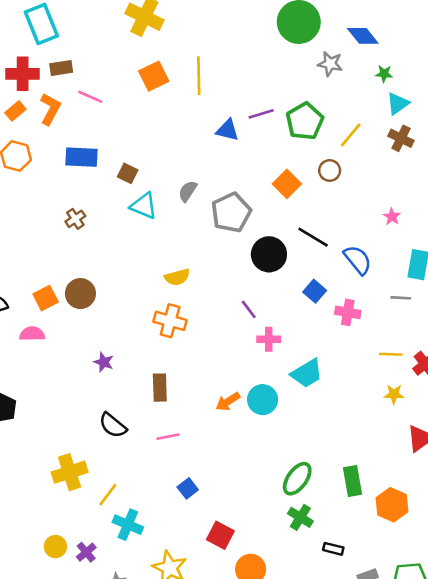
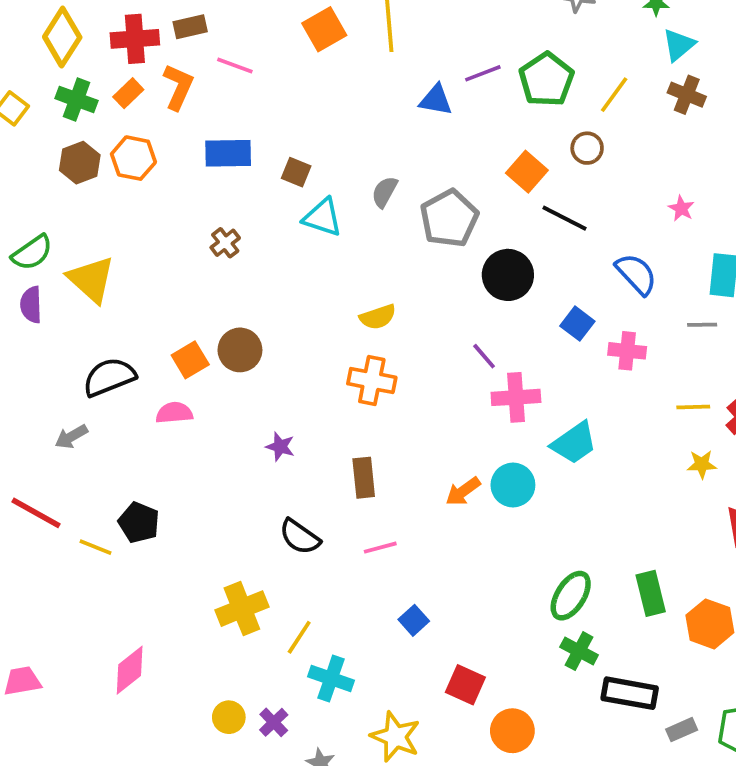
black line: (313, 237) -> (565, 218), moved
pink cross: (269, 339) -> (516, 397), size x1.4
black rectangle: (333, 549) -> (630, 693), size x1.8

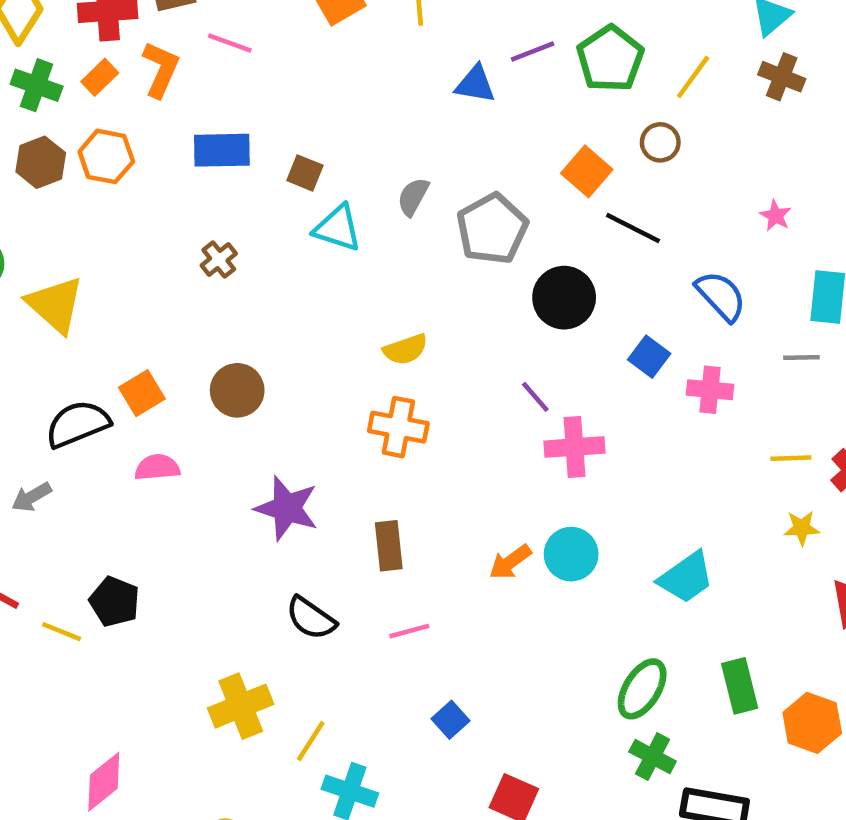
orange square: (190, 360) -> (142, 393), moved
cyan trapezoid: (574, 443) -> (686, 577), moved
purple star: (280, 447) -> (287, 508), size x1.8

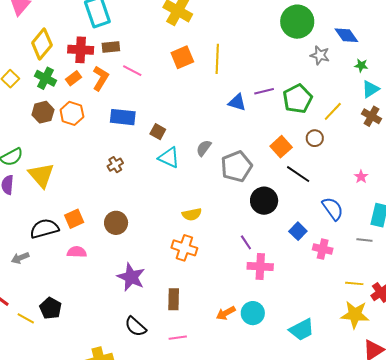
yellow star: (802, 528) -> (355, 315), size x1.8

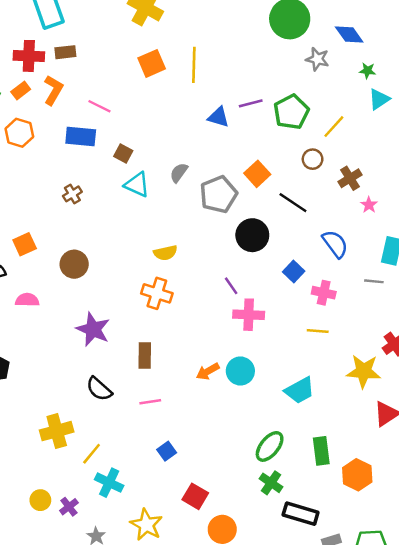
pink line: (132, 71) -> (99, 106), moved
brown cross: (372, 116) -> (350, 178), moved, turned 30
orange square: (281, 147) -> (257, 174), moved
orange square: (74, 219) -> (25, 244), moved
yellow line: (354, 283) -> (318, 331), moved

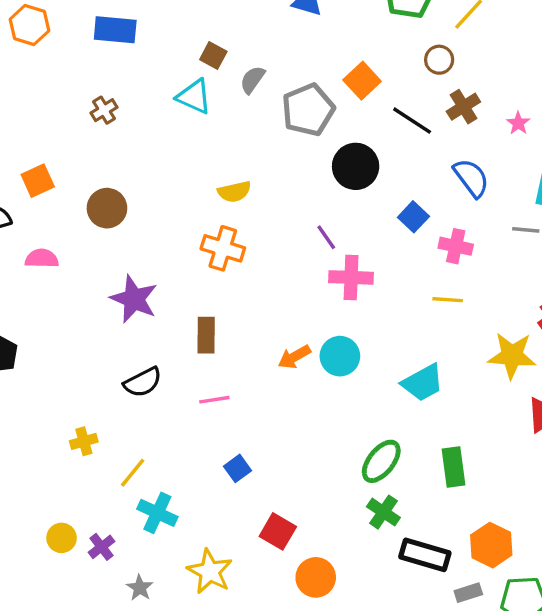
brown square: (123, 154) -> (213, 56), moved
brown cross: (350, 178) -> (463, 107), moved
black semicircle: (99, 389) -> (143, 382), turned -68
yellow cross: (57, 431) -> (84, 441), size x0.6
orange hexagon: (357, 475) -> (491, 545), moved

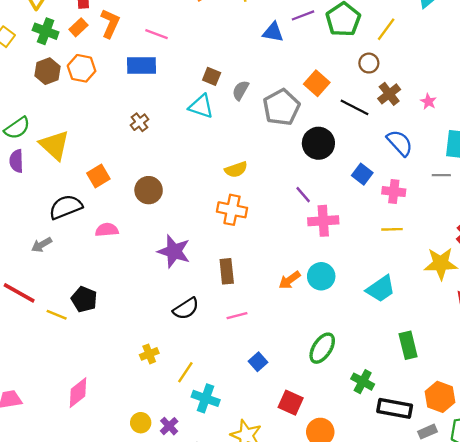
green ellipse: (381, 461) -> (322, 348), moved

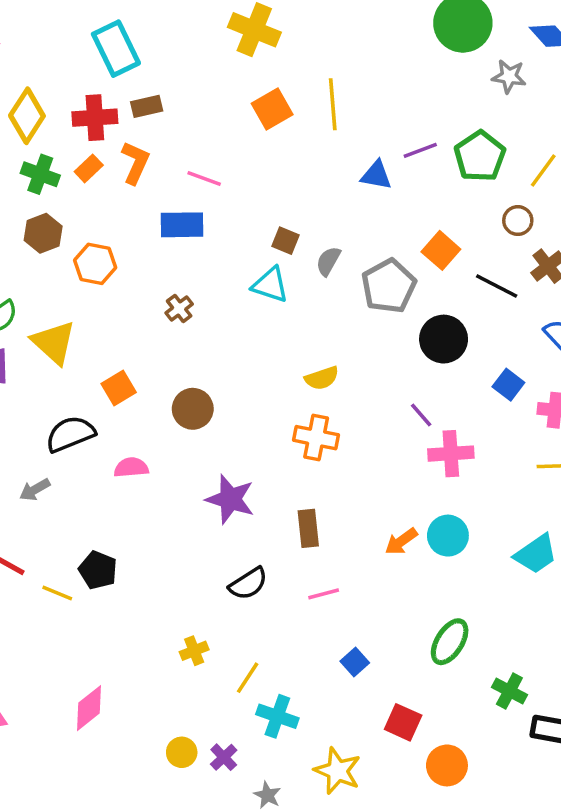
orange hexagon: (82, 68) -> (95, 264), moved

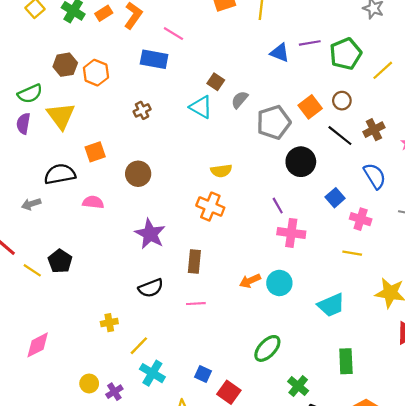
brown circle: (518, 221) -> (342, 101), moved
brown hexagon: (43, 233) -> (65, 65), moved
blue square: (355, 662) -> (203, 374), moved, turned -35

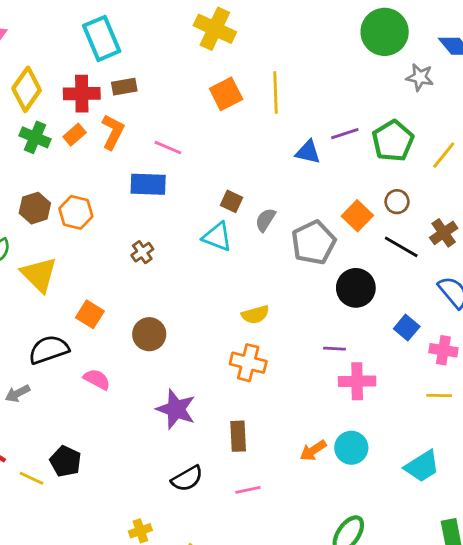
orange square: (95, 152) -> (90, 314), turned -30
pink semicircle: (93, 202) -> (97, 379), turned 30
purple line: (278, 206) -> (335, 349), turned -49

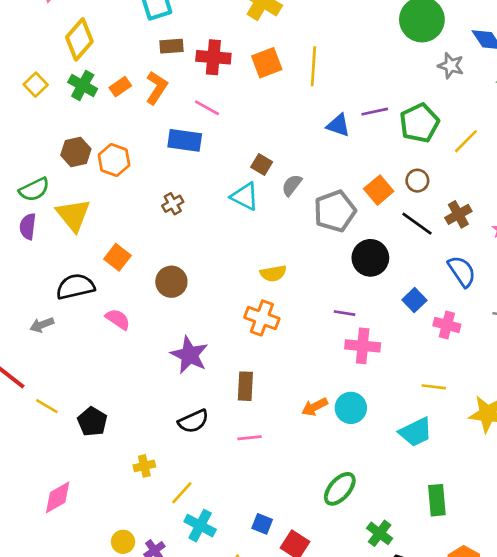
red cross: (82, 94) -> (213, 57), moved
yellow line: (439, 396) -> (434, 387), moved
black pentagon: (66, 461) -> (92, 422), moved

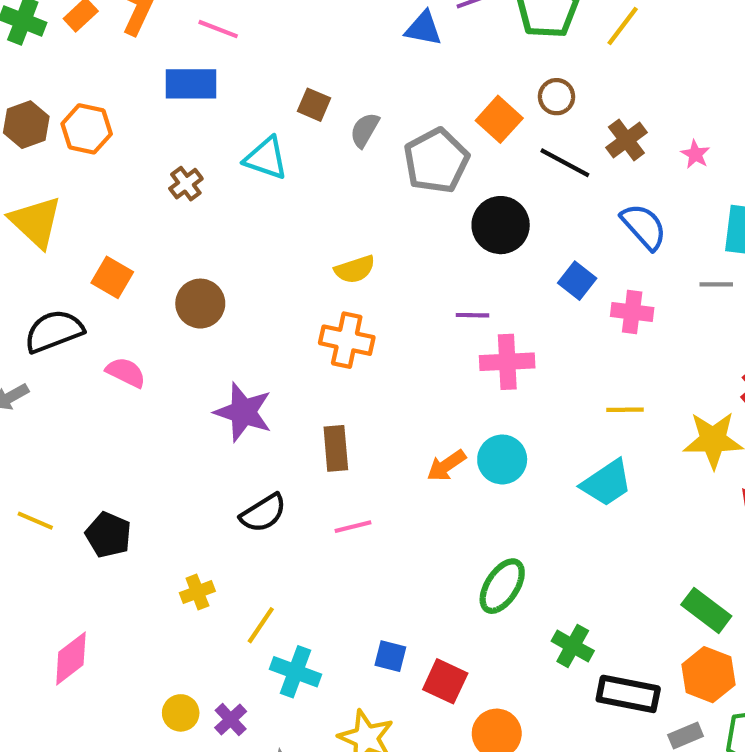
cyan triangle: (245, 196) -> (266, 158), moved
green rectangle: (437, 500) -> (706, 610), moved, turned -40

